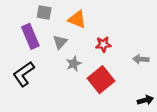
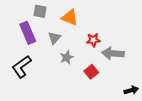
gray arrow: (141, 59) -> (113, 53), moved, size x1.5
red square: (101, 80) -> (91, 72), size x0.6

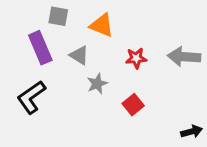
gray triangle: (54, 38) -> (79, 55), turned -40
gray arrow: (113, 53) -> (184, 57), moved

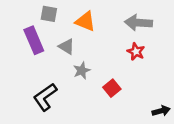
gray arrow: (184, 57) -> (138, 23), moved
red star: (136, 58) -> (136, 52), moved, turned 30
black L-shape: (31, 97) -> (45, 97), moved

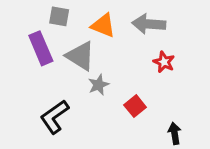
gray arrow: (138, 23) -> (149, 24), moved
gray triangle: (67, 47) -> (80, 56), size x1.5
black arrow: (161, 111) -> (175, 133), moved, turned -84

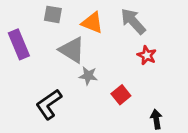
gray arrow: (149, 24) -> (133, 21), turned 44
purple rectangle: (41, 48) -> (19, 44), moved
gray star: (99, 85) -> (88, 76), turned 30

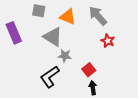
black L-shape: (49, 104) -> (50, 77), moved
black arrow: (156, 119) -> (93, 88), moved

